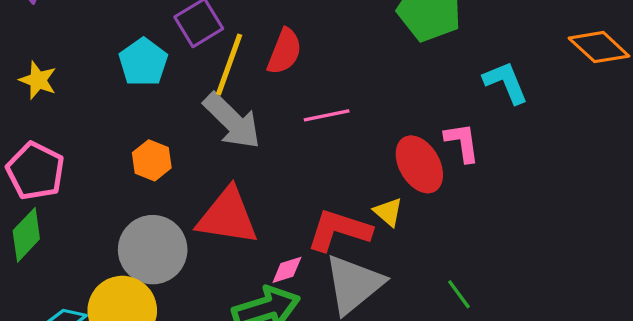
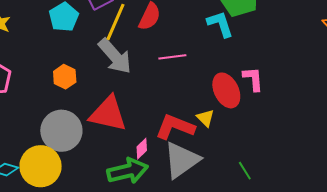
cyan L-shape: (506, 82) -> (220, 24), moved
pink diamond: (287, 270) -> (142, 149), turned -30

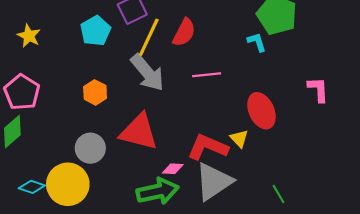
cyan L-shape: (220, 24) -> (257, 42), size x0.7
pink L-shape: (253, 79) -> (318, 90), moved
gray circle: (61, 131) -> (90, 148), size x0.7
pink diamond: (142, 149) -> (173, 169), turned 45

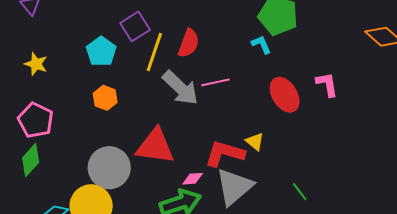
gray arrow: (147, 73) -> (180, 88), moved
orange hexagon: (95, 92) -> (105, 98), moved
red ellipse: (261, 111) -> (285, 95), moved
gray circle: (90, 148) -> (109, 168), size x1.4

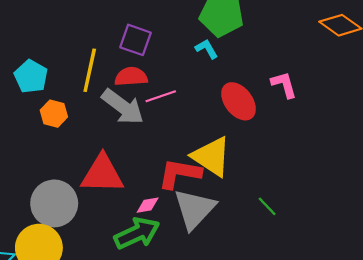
purple square: (135, 26) -> (135, 40), moved, turned -32
red semicircle: (189, 43) -> (131, 77), moved, turned -108
orange hexagon: (105, 98) -> (54, 114), moved
yellow triangle: (255, 142) -> (211, 157), size x2.0

